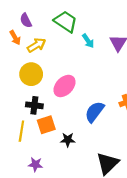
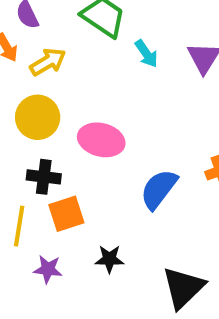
pink ellipse: (64, 86) -> (101, 140), turned 60
black star: (68, 140) -> (109, 259), moved
purple star: (35, 164) -> (48, 269), moved

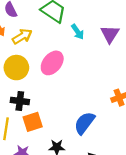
pink ellipse: (101, 140) -> (52, 63), moved, turned -65
blue semicircle: (159, 189) -> (84, 123), moved

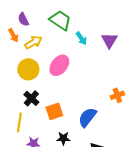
black cross: (20, 101) -> (31, 98), turned 35
orange square: (33, 122) -> (54, 111), moved

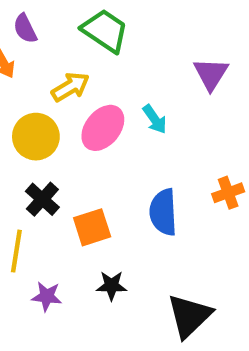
cyan arrow: (81, 38) -> (155, 119), moved
yellow arrow: (33, 42) -> (70, 87), moved
blue semicircle: (87, 117) -> (163, 212), moved, turned -40

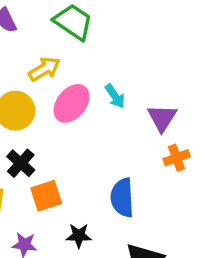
purple triangle: (211, 74) -> (162, 118), moved
blue semicircle: (163, 212) -> (122, 198), moved
orange square: (92, 227) -> (46, 196), moved

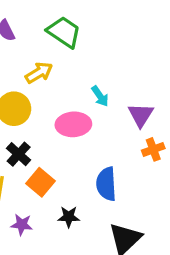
pink ellipse: (72, 103) -> (73, 124), moved, turned 48
orange square: (46, 196) -> (41, 182), turned -32

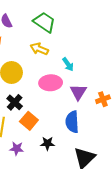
yellow arrow: (39, 73) -> (39, 49), moved, turned -126
purple triangle: (141, 115) -> (78, 92), moved

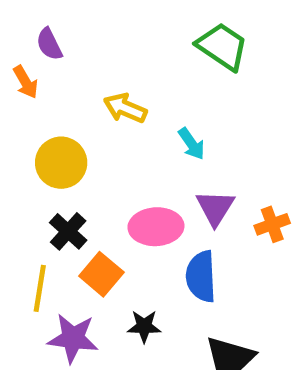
green trapezoid: (44, 22) -> (222, 46), moved
pink ellipse: (51, 83) -> (156, 227), moved
purple star: (17, 149) -> (73, 338), size x1.5

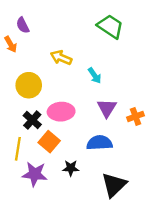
pink ellipse: (156, 227) -> (61, 112), moved
blue semicircle: (201, 277) -> (100, 143), turned 90

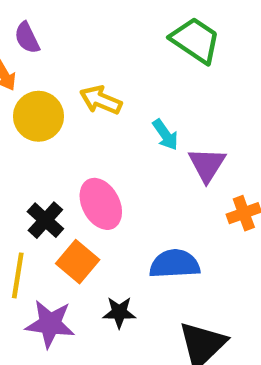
yellow circle: (29, 85) -> (39, 116), moved
purple triangle: (107, 108) -> (207, 165), moved
pink ellipse: (61, 112) -> (101, 204), turned 65

